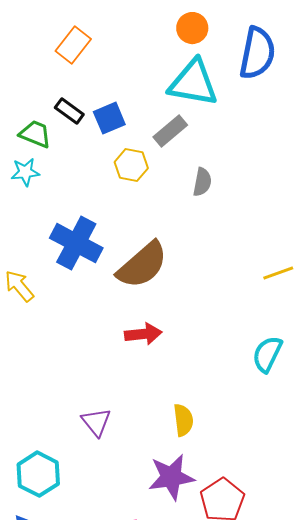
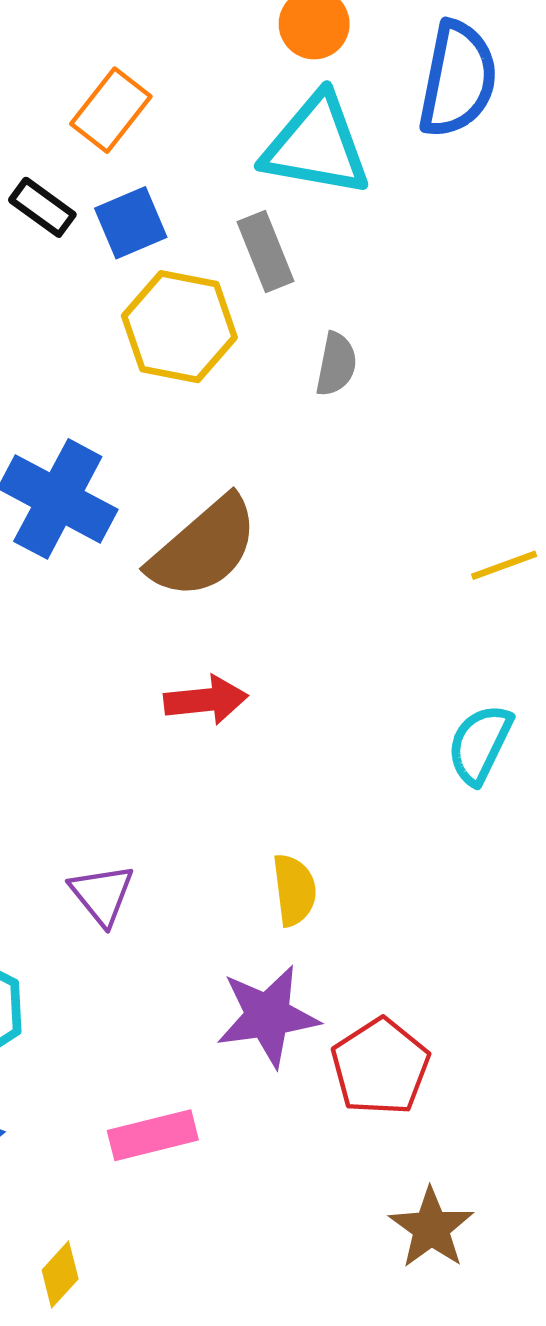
orange rectangle: (73, 45) -> (111, 110), moved
gray rectangle: (170, 131) -> (266, 251), turned -72
yellow hexagon: (131, 165) -> (179, 327), size x1.5

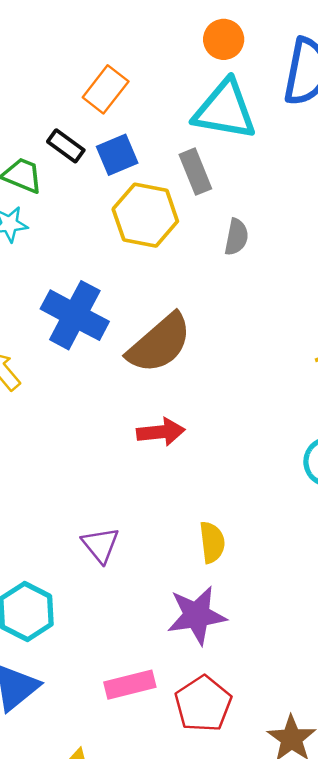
red pentagon: (380, 1067) -> (203, 704), moved

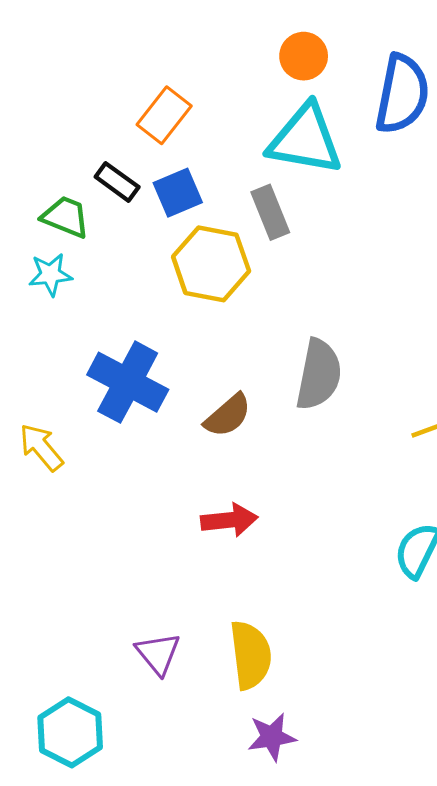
gray semicircle: (236, 237) -> (319, 375), moved, size x1.6
brown semicircle: (159, 343) -> (228, 415), size x0.6
yellow semicircle: (212, 542) -> (251, 655), moved, size x1.4
purple star: (197, 615) -> (272, 737), size x0.7

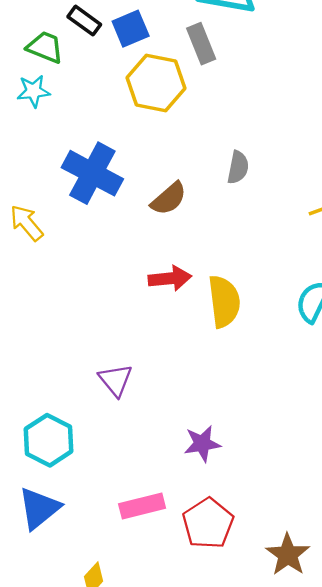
gray semicircle: (319, 375) -> (238, 167), size x0.6
yellow semicircle: (251, 655) -> (224, 301), moved

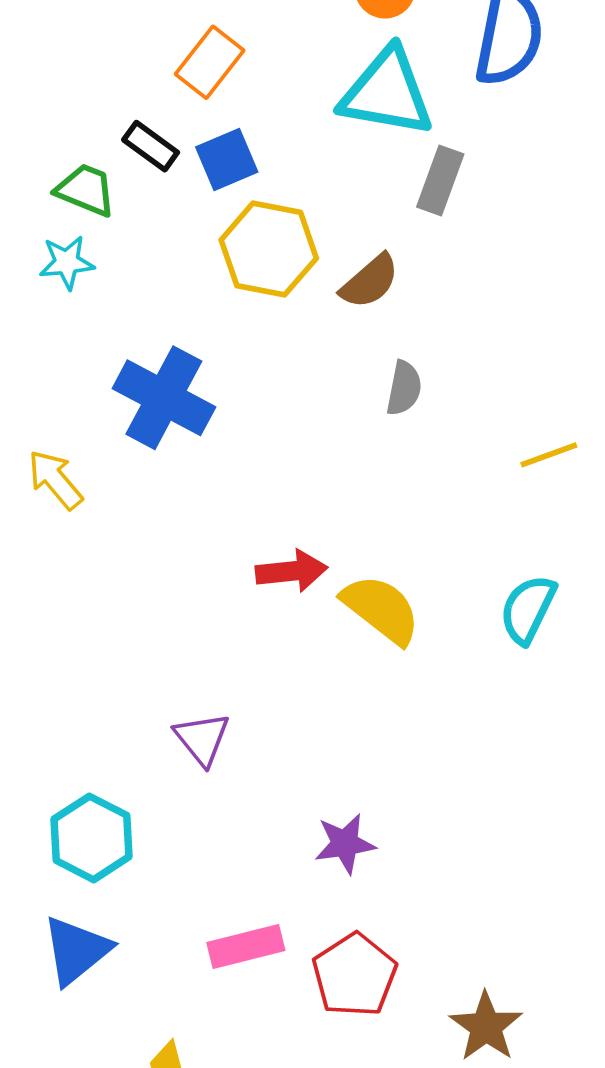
gray rectangle: (201, 44) -> (440, 180), moved, turned 42
brown semicircle: (169, 199) -> (370, 281), moved
yellow semicircle: (224, 301) -> (381, 609), turned -45

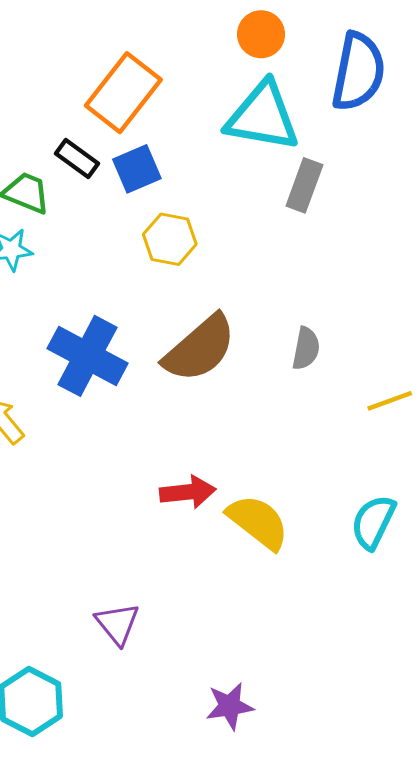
orange rectangle: (210, 62) -> (123, 93), size x1.4
yellow hexagon: (269, 249) -> (170, 239), size x0.7
brown semicircle: (370, 281) -> (200, 348), moved, size x1.6
gray semicircle: (404, 388) -> (306, 348), moved

